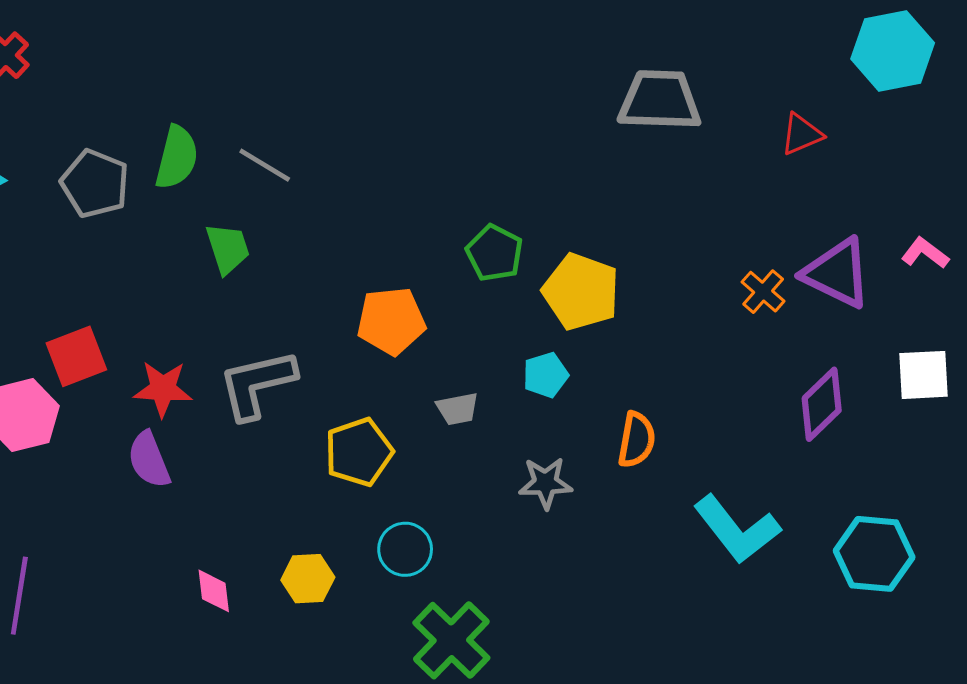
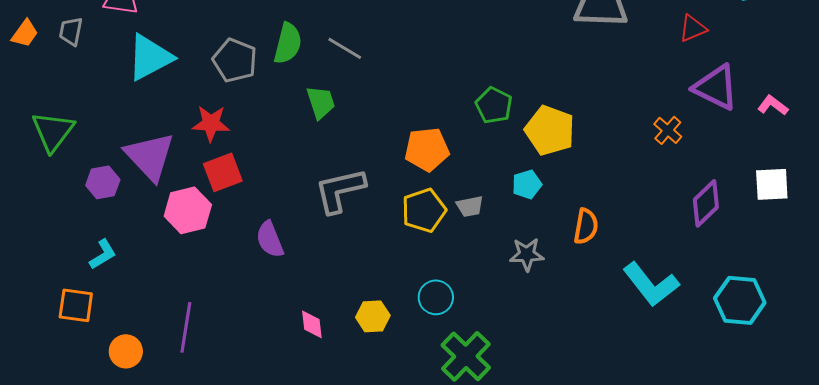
purple triangle: (837, 273) -> (716, 87), moved
red star: (163, 389) -> (211, 123), moved
yellow pentagon: (359, 452) -> (424, 210), moved

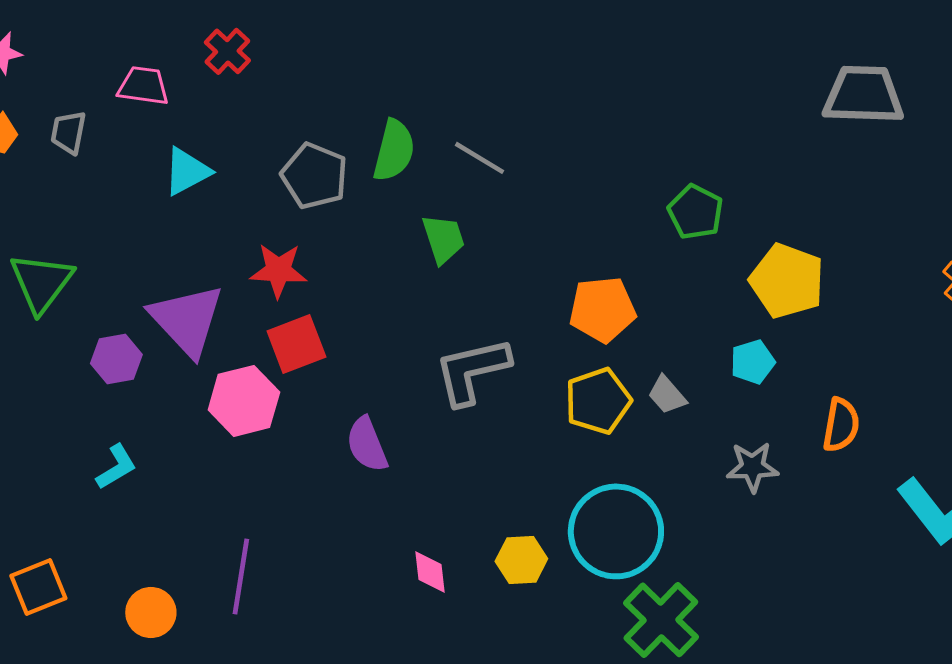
cyan triangle: (150, 57) -> (187, 171), size x0.7
green pentagon: (494, 105) -> (695, 212), moved
gray trapezoid: (470, 206) -> (667, 395), turned 60
cyan circle: (436, 297) -> (616, 531), size x1.8
orange square: (76, 305) -> (38, 587), moved, turned -30

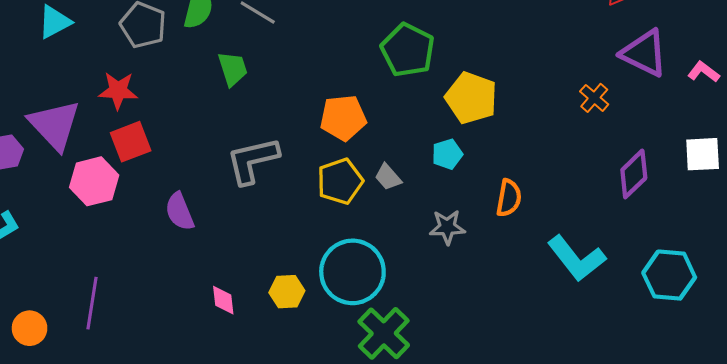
green pentagon: (695, 212) -> (408, 50), size x1.4

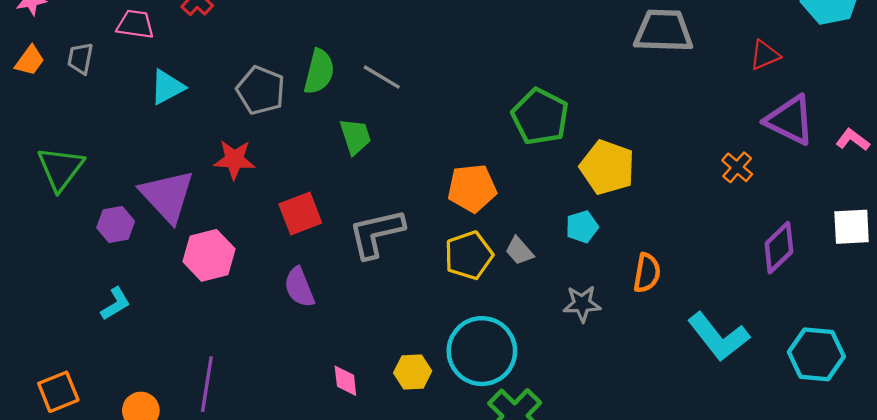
red square: (131, 142) -> (300, 214), moved

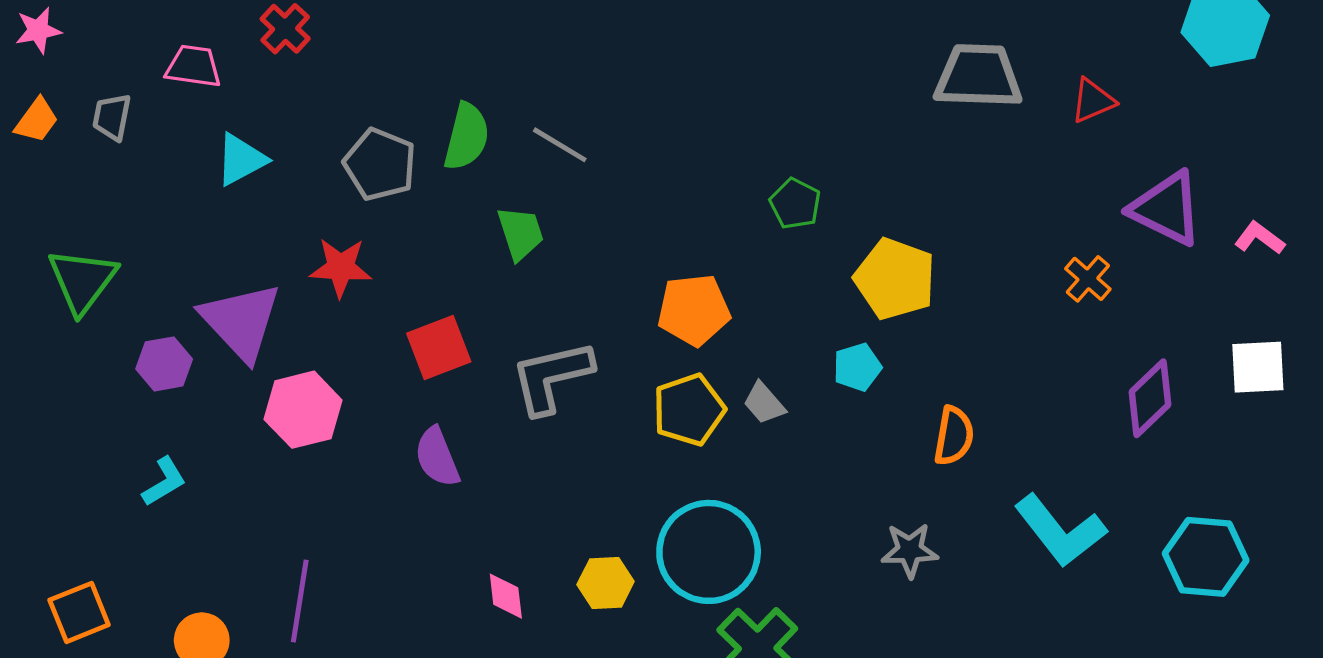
red triangle: (765, 55) -> (1093, 101), moved
green pentagon: (540, 117) -> (795, 204), size x0.6
gray star: (582, 304) -> (910, 550), moved

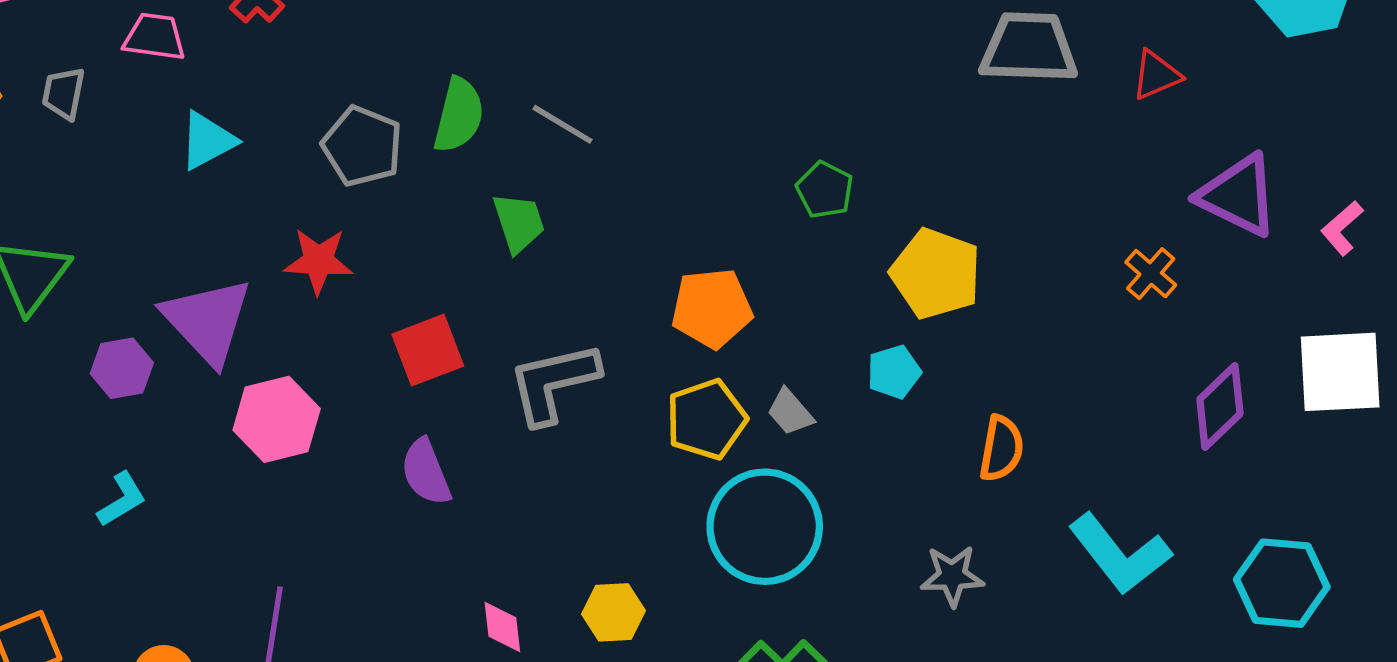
pink L-shape: (1260, 238) -> (1342, 228), turned -78
white square: (1258, 367) -> (1340, 372), size x1.4
cyan circle: (709, 552) -> (765, 527), moved

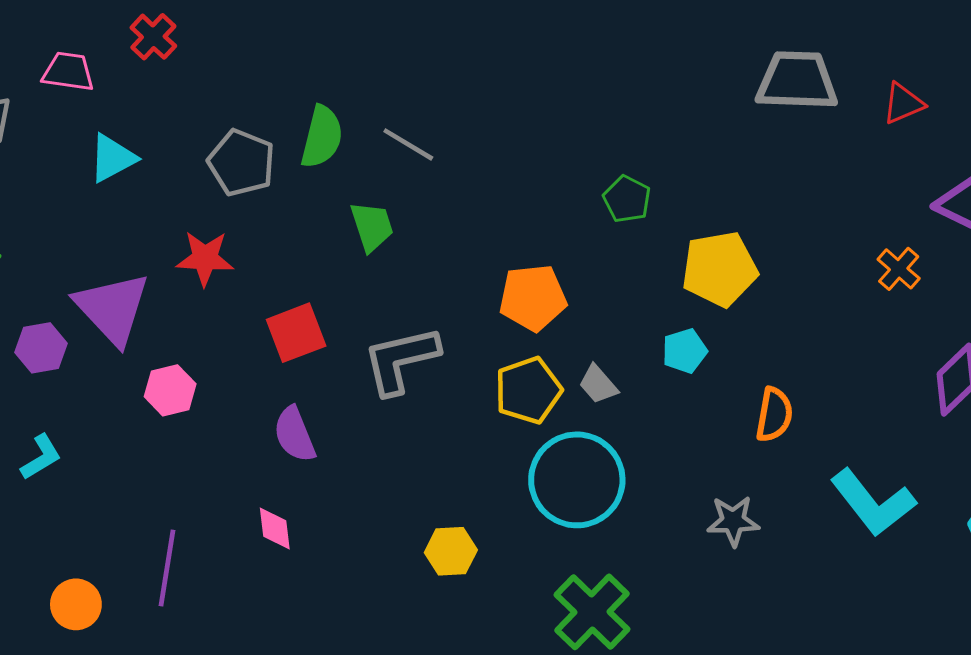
yellow pentagon: (936, 274) -> (720, 269), turned -30
pink hexagon: (277, 419) -> (170, 390), size x0.7
pink diamond: (502, 627) -> (275, 528), moved

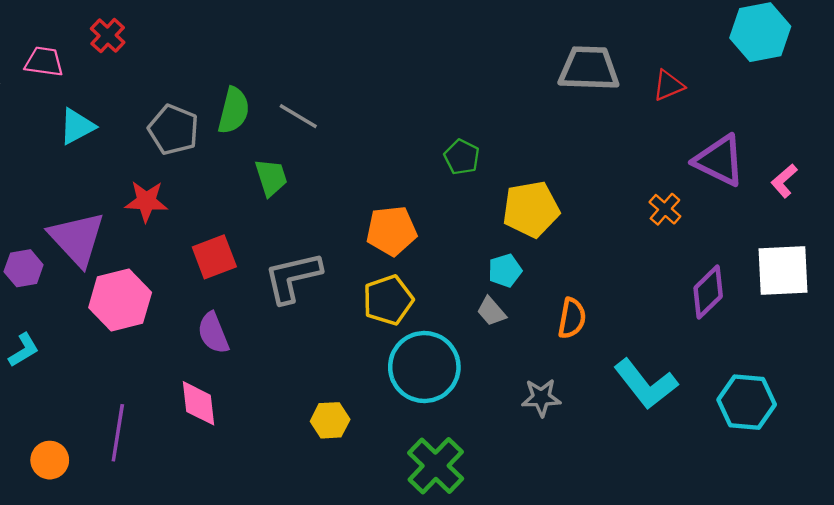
gray trapezoid: (598, 384) -> (491, 311), moved
pink hexagon: (170, 390) -> (120, 300), size x1.6
pink diamond: (275, 528) -> (198, 403), size x1.4

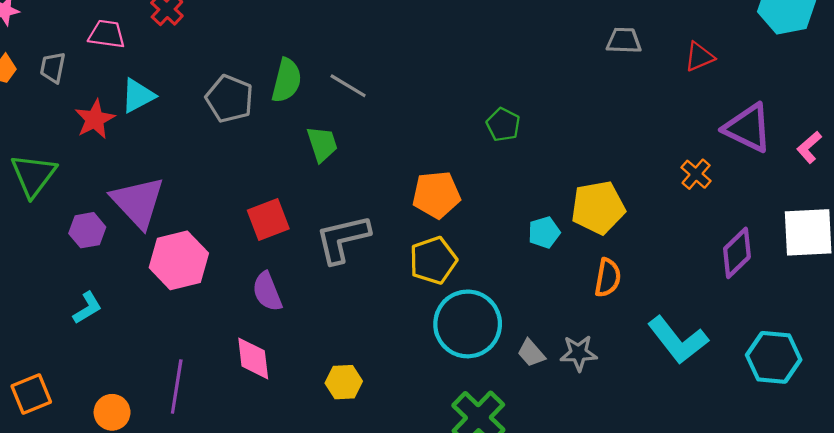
gray trapezoid: (589, 68) -> (624, 41), size x0.6
red star: (146, 201) -> (95, 119), moved, turned -30
yellow pentagon: (531, 209) -> (598, 208), moved
gray trapezoid: (491, 311) -> (531, 353), moved
yellow hexagon: (330, 420) -> (344, 382), moved

